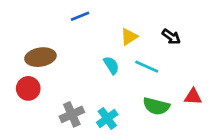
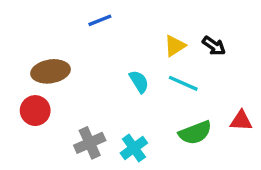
yellow triangle: (129, 37) -> (175, 46), moved
green semicircle: (156, 106) -> (195, 133), turned -35

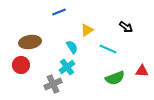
yellow triangle: (175, 46) -> (87, 30), moved
cyan semicircle: (139, 82) -> (72, 47), moved
cyan cross: (134, 148) -> (67, 67), moved

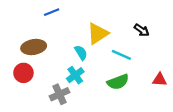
blue line: (59, 12) -> (52, 12), moved
yellow triangle: (87, 30) -> (98, 33), size x1.5
green semicircle: (115, 78) -> (118, 82), moved

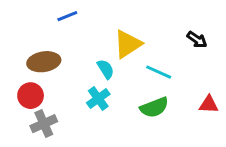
black arrow: (142, 30) -> (197, 40), moved
gray cross: (59, 94) -> (44, 124), moved

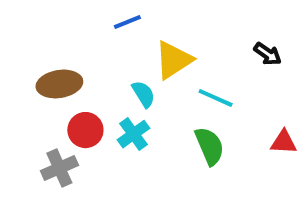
blue line: (67, 16) -> (127, 22), moved
red circle: (31, 96) -> (85, 130), moved
green semicircle: (154, 107) -> (210, 146), turned -92

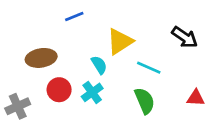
blue line: (127, 22) -> (74, 17), moved
black arrow: (268, 54) -> (185, 37), size x1.4
gray cross: (59, 168) -> (18, 106), moved

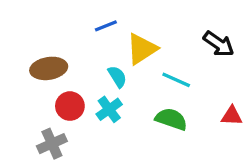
blue line: (74, 17) -> (106, 26), moved
green semicircle: (145, 101) -> (171, 119), turned -48
gray cross: (18, 106) -> (52, 144), moved

